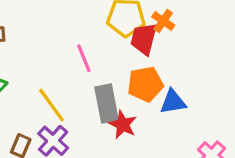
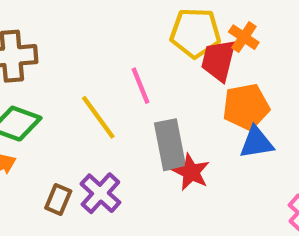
orange pentagon: (145, 84) -> (246, 107), moved
yellow line: (51, 105) -> (98, 117), moved

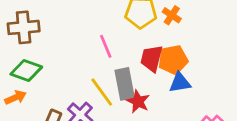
red trapezoid: (219, 60) -> (152, 58), moved
yellow line: (98, 117) -> (102, 92), moved

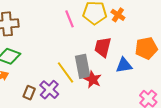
pink line: (106, 46) -> (69, 19), moved
orange pentagon: (173, 60) -> (146, 48), moved

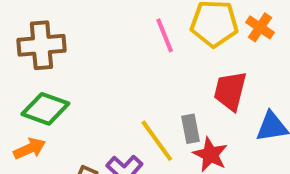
gray rectangle: (83, 66) -> (190, 129), size x0.6

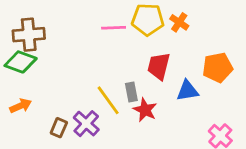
pink line: (165, 35) -> (114, 28), turned -70
green diamond: (45, 109) -> (21, 62), moved

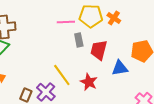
gray rectangle: (131, 92) -> (79, 40), moved

